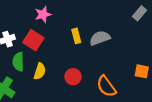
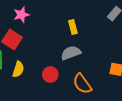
yellow rectangle: (76, 36) -> (73, 27), moved
gray semicircle: (100, 38) -> (71, 53), moved

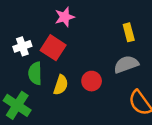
red circle: (50, 75) -> (92, 81), moved

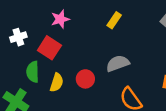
yellow rectangle: (129, 32) -> (114, 20), moved, turned 49
white cross: (22, 46) -> (18, 37), moved

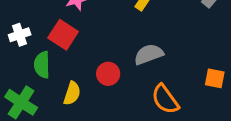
white cross: (18, 37) -> (20, 35), moved
yellow semicircle: (57, 83) -> (72, 93), moved

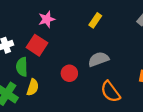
yellow semicircle: (72, 93) -> (33, 87), moved

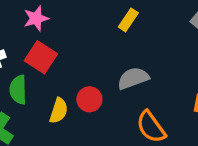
pink star: (47, 19) -> (36, 18), moved
yellow semicircle: (33, 87) -> (59, 111), moved

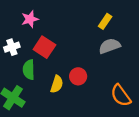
pink star: (36, 18) -> (30, 19), moved
gray semicircle: (133, 78) -> (110, 46), moved

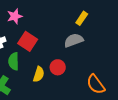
gray semicircle: (110, 46) -> (74, 40), moved

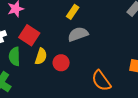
yellow rectangle: (82, 18) -> (73, 12), moved
yellow semicircle: (39, 74) -> (41, 56), moved

